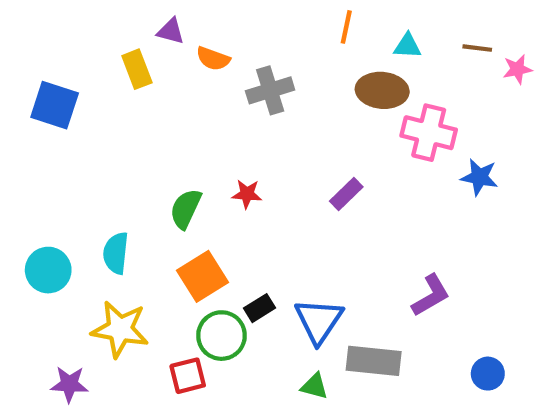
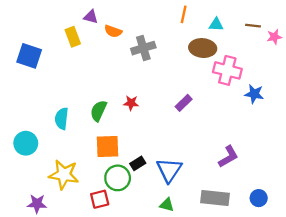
cyan semicircle: (116, 253) -> (62, 119), moved
orange square: (202, 276) -> (107, 147), turned 30
gray rectangle: (374, 361) -> (215, 198), moved

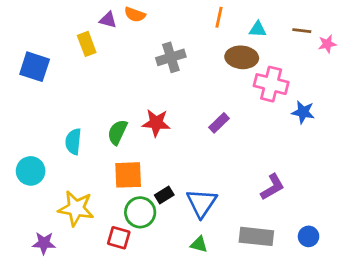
orange semicircle: (113, 31) -> (135, 15), moved
red star: (131, 103) -> (156, 123), size x1.5
red square: (100, 199) -> (119, 238), turned 30

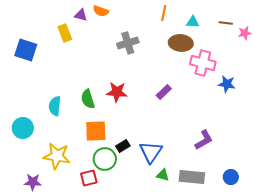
green semicircle: (117, 132) -> (88, 99), turned -42
red square: (119, 238) -> (89, 178), turned -30
green triangle: (199, 244) -> (163, 175), moved

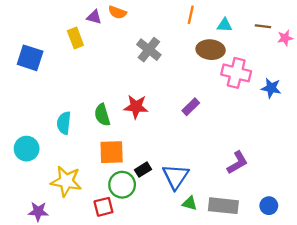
gray cross: (128, 43) -> (149, 50), turned -35
blue star: (227, 84) -> (271, 88), moved

